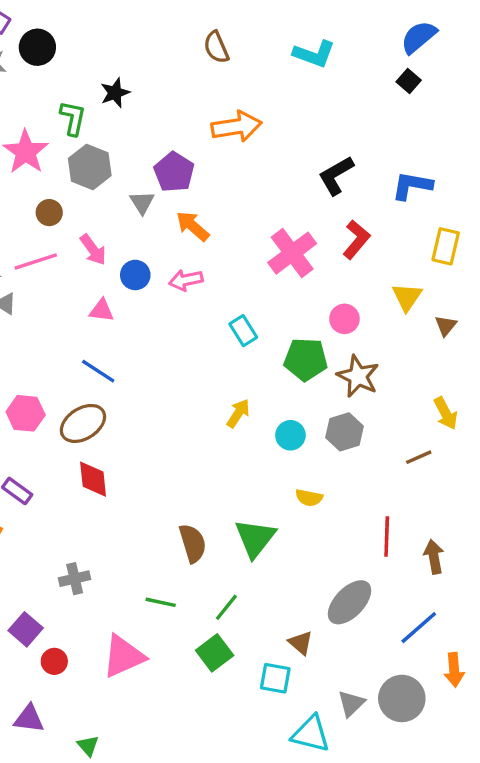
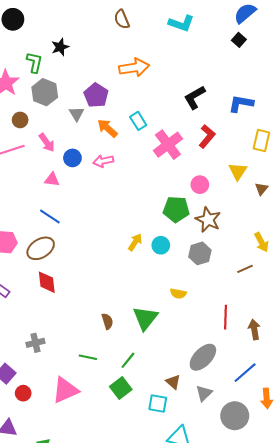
cyan rectangle: (243, 331) -> (138, 121), moved
cyan circle: (290, 435) -> (161, 245), moved
brown semicircle: (193, 543) -> (107, 321), size x0.7
gray triangle: (351, 704) -> (204, 393), moved

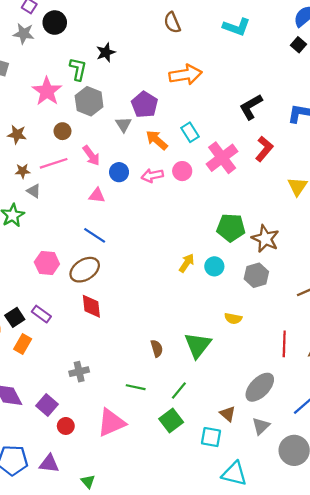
pink circle: (200, 185) -> (182, 171), moved

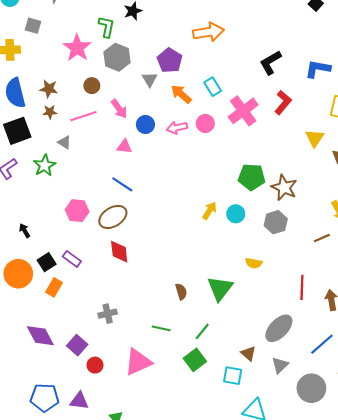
brown star: (23, 171) -> (50, 112), moved

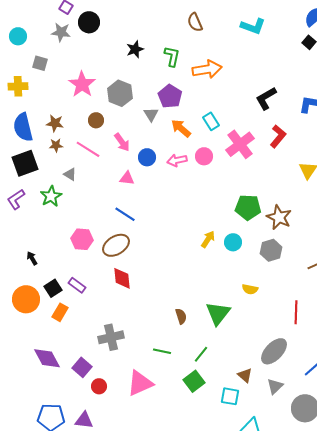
green L-shape: (107, 27) -> (172, 56), moved
pink line: (83, 116) -> (88, 149), turned 50
gray cross: (108, 314) -> (111, 337), size x1.4

